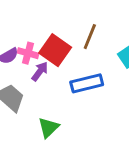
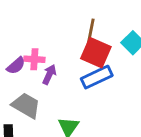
red square: (55, 50) -> (96, 53), moved

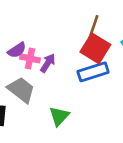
pink cross: (34, 59) -> (30, 58), moved

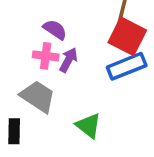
purple semicircle: (17, 50) -> (55, 30), moved, turned -108
green triangle: (59, 116) -> (88, 126), turned -30

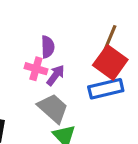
purple semicircle: (55, 30) -> (48, 47), turned 45
gray trapezoid: (38, 96) -> (53, 108), moved

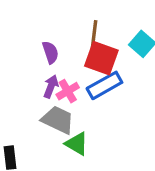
purple semicircle: (48, 47) -> (50, 52), moved
pink cross: (36, 69) -> (68, 91), moved, turned -30

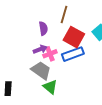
brown line: (94, 35) -> (64, 14), moved
purple arrow: (51, 86) -> (40, 49), turned 40

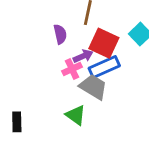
purple arrow: (40, 49) -> (83, 56), moved
gray trapezoid: (41, 70) -> (93, 87), moved

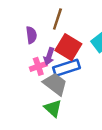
purple arrow: (83, 56) -> (49, 56), turned 126
green triangle: (76, 115) -> (53, 108), moved

